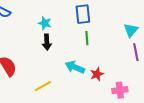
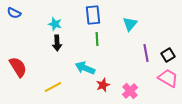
cyan triangle: (131, 30) -> (130, 24), moved
red star: (97, 74) -> (103, 85), moved
pink cross: (120, 90) -> (130, 91), turned -35

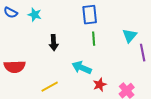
cyan star: (55, 24) -> (35, 15), moved
cyan triangle: (130, 24) -> (130, 36), moved
red semicircle: (18, 67) -> (15, 67), turned 120

